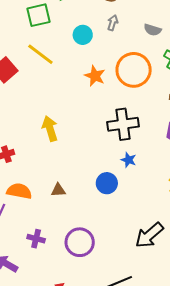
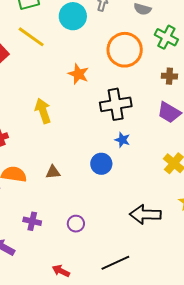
cyan circle: (83, 35) -> (73, 16), size x1.4
orange star: (95, 76) -> (78, 74), moved
black arrow: (149, 235) -> (145, 214), turned 44
purple circle: (80, 242) -> (76, 224), size x0.6

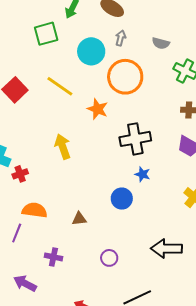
yellow line: (31, 37) -> (60, 86), moved
orange circle: (125, 50) -> (125, 77), moved
brown triangle: (53, 172) -> (79, 219), moved
purple circle: (76, 224) -> (109, 258), moved

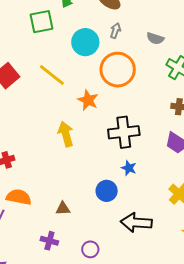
yellow arrow: (63, 146) -> (66, 134), moved
black arrow: (166, 249) -> (136, 223), moved
purple cross: (53, 257) -> (49, 241), moved

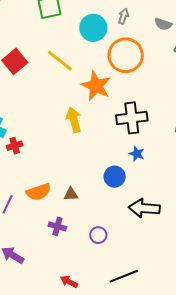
orange star: (88, 100) -> (96, 86), size x1.4
orange semicircle: (19, 197) -> (39, 192), moved, turned 150

